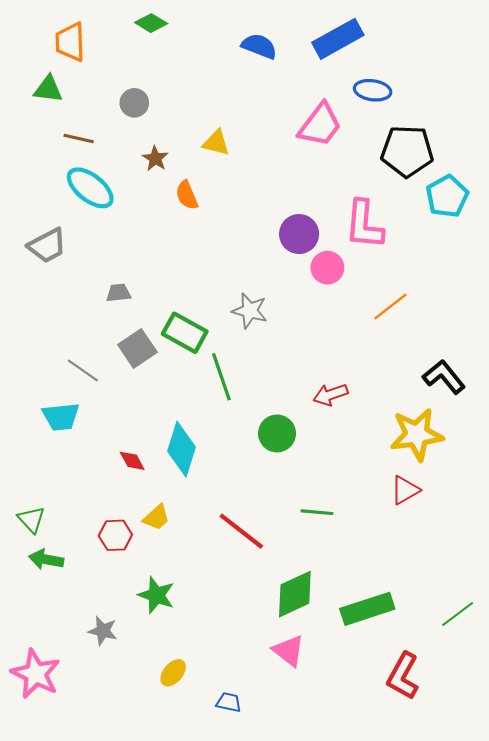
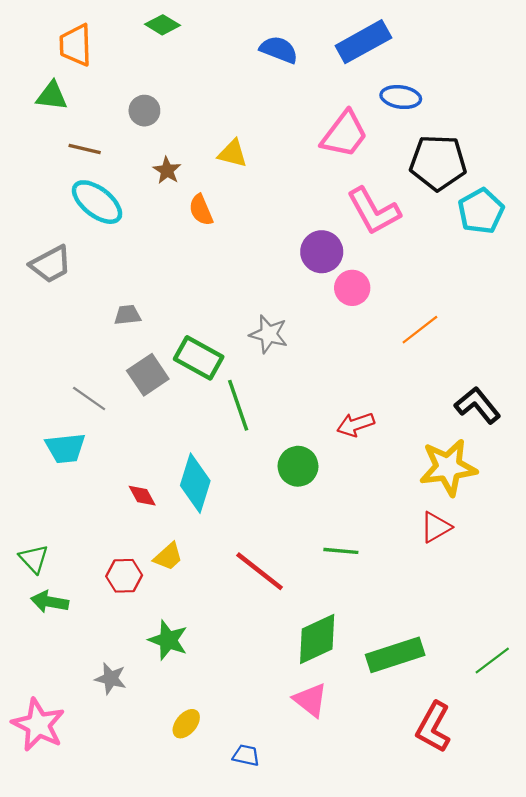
pink L-shape: (364, 225) -> (374, 211), moved, turned -34

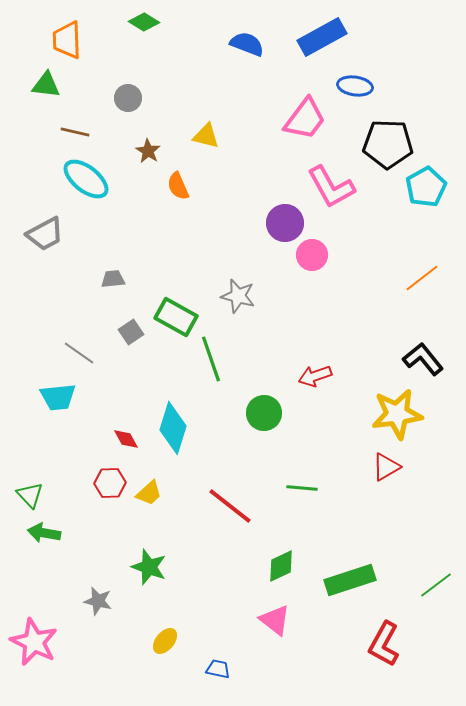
orange line: (420, 330) -> (422, 278), moved
gray square: (148, 375) -> (131, 332), size x0.7
red hexagon: (124, 576) -> (110, 483), moved
green diamond: (317, 639) -> (281, 566), size x0.7

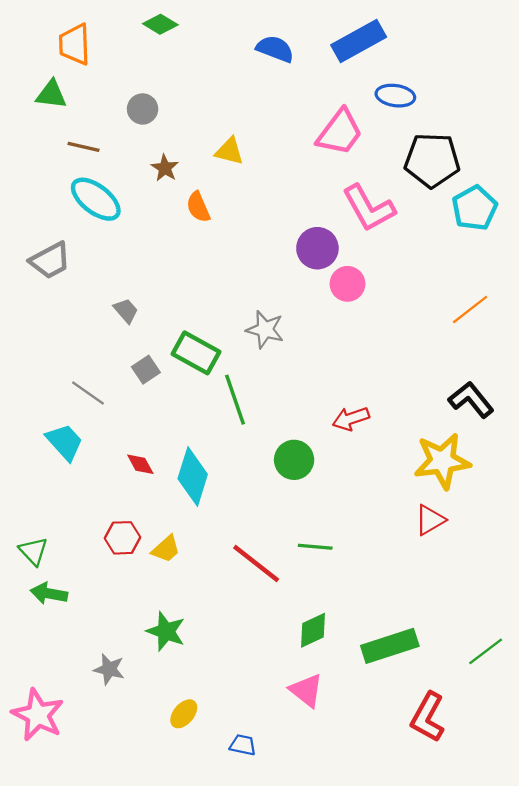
gray trapezoid: (113, 279) -> (126, 311), turned 55
cyan trapezoid: (58, 397) -> (65, 442), turned -126
red diamond: (126, 439) -> (140, 464), moved
green line: (302, 488) -> (315, 547), moved

